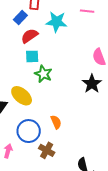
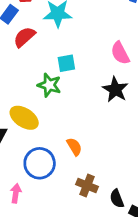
cyan square: (32, 56) -> (66, 63), moved
brown cross: (47, 150) -> (87, 186), moved

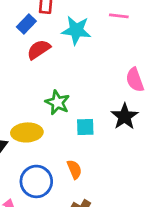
cyan square: (66, 63) -> (85, 127), moved
yellow ellipse: (24, 118) -> (27, 132), turned -44

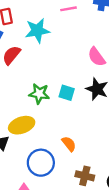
cyan square: (85, 127) -> (67, 93), moved, turned 35

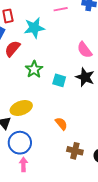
green star: (39, 94) -> (34, 69), moved, turned 30
blue circle: (41, 163) -> (20, 143), moved

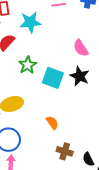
cyan square: (59, 80) -> (53, 78), size x1.5

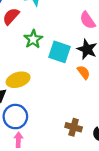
orange semicircle: (52, 123) -> (84, 72), moved

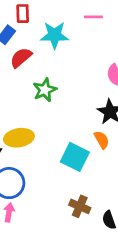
cyan square: (59, 52) -> (75, 157), moved

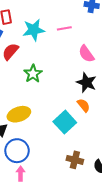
pink line: (93, 17) -> (64, 28), moved
cyan square: (75, 157) -> (65, 122), turned 30

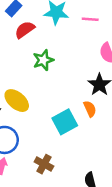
yellow ellipse: (19, 114) -> (17, 101), turned 45
brown cross: (75, 160) -> (44, 164), moved

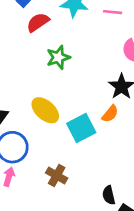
yellow ellipse: (17, 101) -> (45, 110), moved
orange semicircle: (90, 109) -> (110, 114), turned 63

